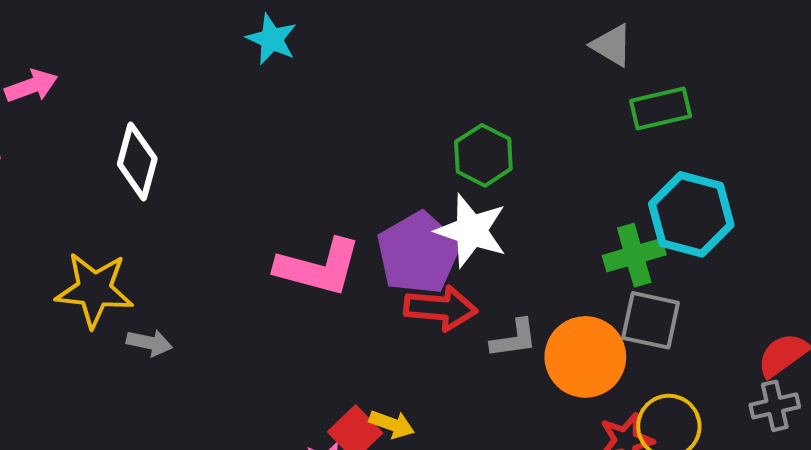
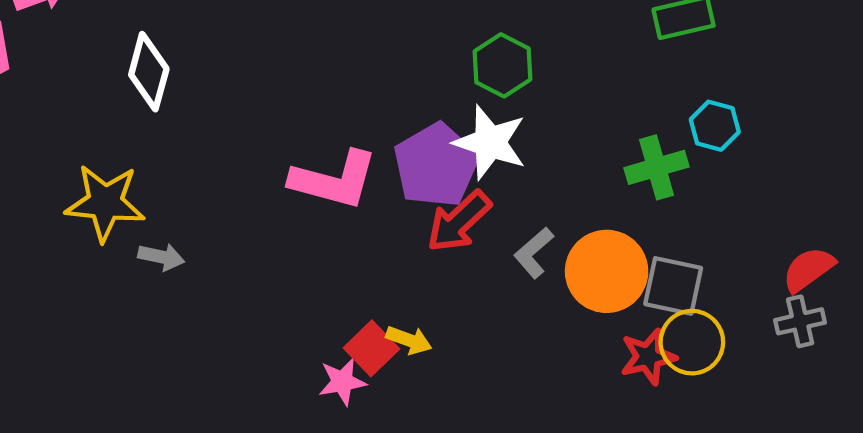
cyan hexagon: (691, 214) -> (715, 126), size x0.6
red arrow: (441, 308) -> (459, 221), turned 132
gray square: (651, 320) -> (673, 286), moved
gray L-shape: (514, 339) -> (534, 253), turned 147

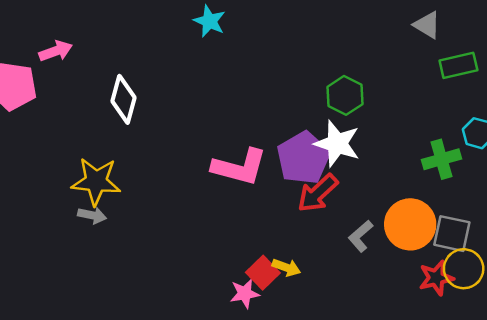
gray L-shape: (534, 253) -> (361, 236), moved
gray arrow: (161, 257) -> (92, 215), moved

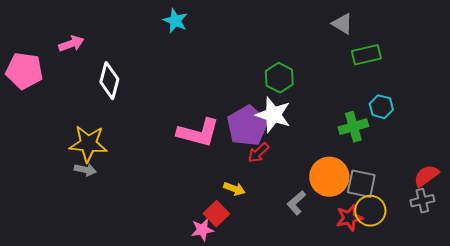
pink arrow: (56, 51) -> (71, 44), moved
red arrow: (318, 193) -> (258, 153), size x0.7
gray L-shape: (361, 236) -> (296, 203), moved
yellow arrow: (286, 267) -> (234, 189), moved

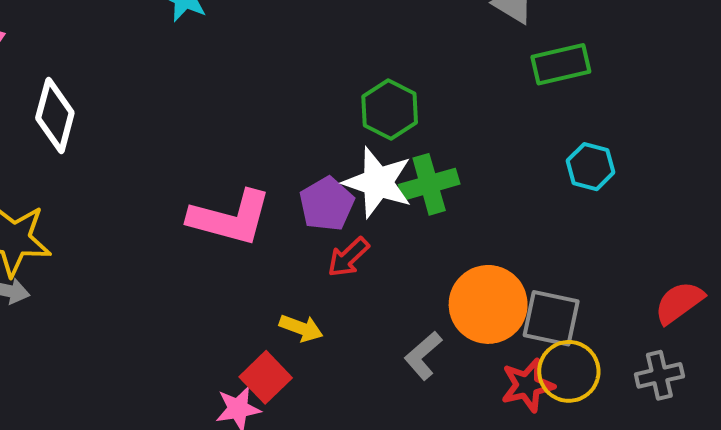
purple pentagon: (247, 126) -> (327, 204), size x0.7
green cross: (353, 127) -> (429, 184), moved
gray cross: (422, 201) -> (659, 375), moved

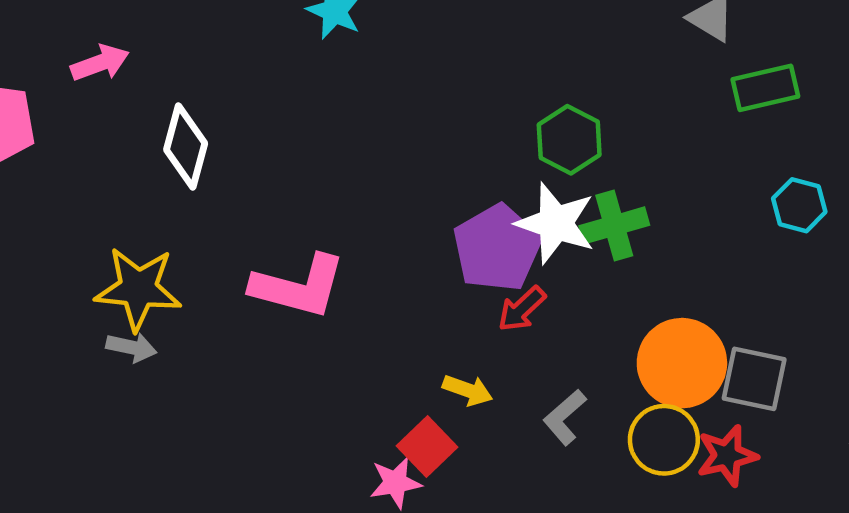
purple pentagon: (327, 204) -> (497, 248), size x1.4
pink L-shape: (230, 218) -> (298, 286), moved
gray L-shape: (423, 356) -> (565, 417), moved
yellow circle: (569, 371) -> (664, 440), moved

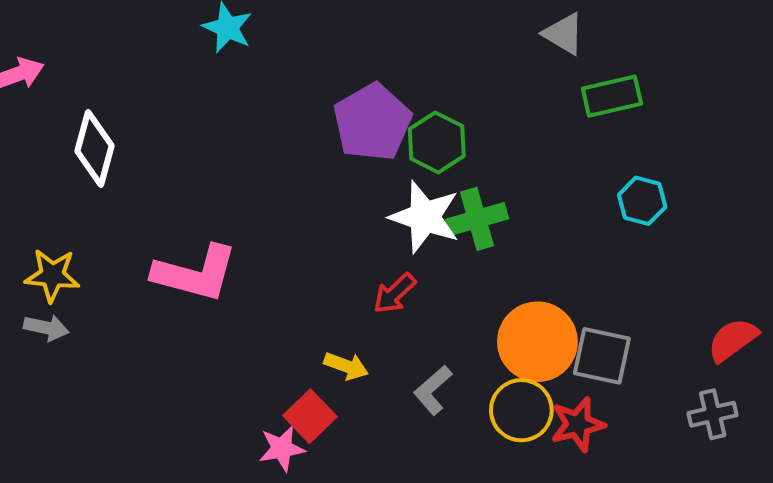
purple pentagon: (497, 248) -> (372, 122), moved
yellow star: (138, 289) -> (52, 275), size x0.7

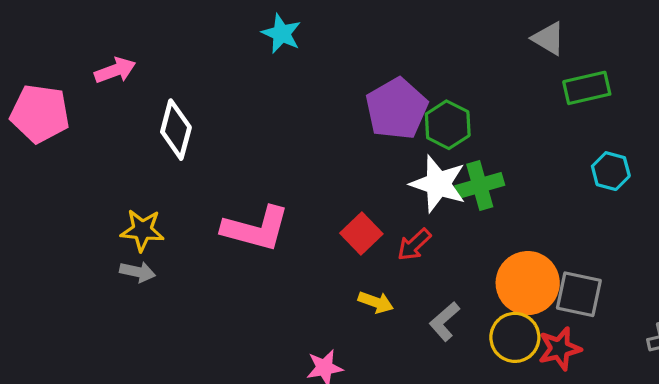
red square: (310, 416) -> (361, 233), moved

